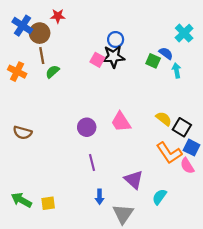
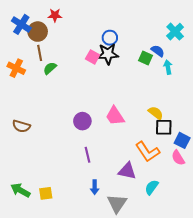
black square: (182, 127) -> (164, 127), moved, turned -30
orange L-shape: (169, 153) -> (148, 152), moved
purple triangle: (134, 180) -> (127, 171), turned -30

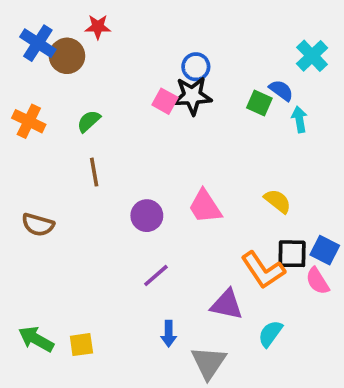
brown line: (40, 53) -> (94, 172), moved
black square: (164, 127) -> (292, 254), moved
purple line: (87, 155) -> (156, 276), turned 63

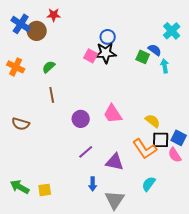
yellow semicircle: (278, 201) -> (153, 121), moved
purple triangle: (227, 305) -> (115, 162), moved

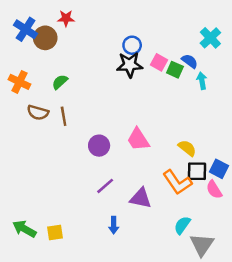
pink square: (91, 56) -> (159, 62), moved
brown semicircle: (21, 124) -> (38, 113), moved
gray triangle: (115, 200) -> (202, 245), moved

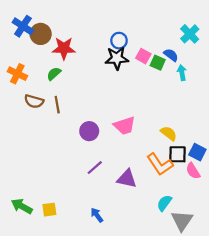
red star: (66, 18) -> (64, 48), moved, size x1.5
pink trapezoid: (138, 139) -> (125, 126), turned -75
blue arrow: (114, 225) -> (97, 215), moved, turned 144

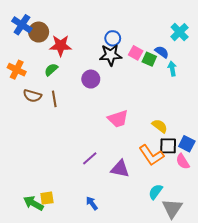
purple circle: (89, 131) -> (91, 79), moved
green arrow: (22, 206) -> (33, 203), moved

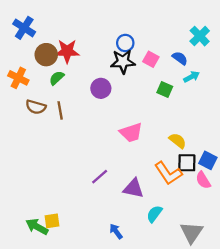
brown circle: (39, 32) -> (46, 55), moved
green square: (149, 59) -> (165, 90), moved
cyan arrow: (172, 69) -> (192, 77), turned 72
cyan semicircle: (156, 192) -> (154, 214), moved
blue arrow: (92, 203) -> (116, 231), moved

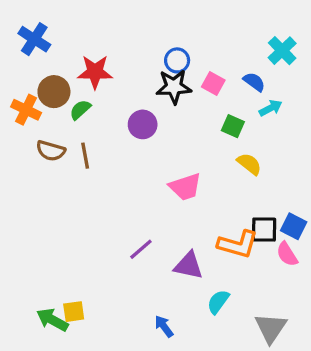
brown circle: (46, 55) -> (54, 92), moved
yellow semicircle: (178, 141) -> (249, 164), moved
orange L-shape: (168, 173) -> (238, 244), turned -40

